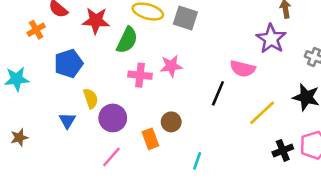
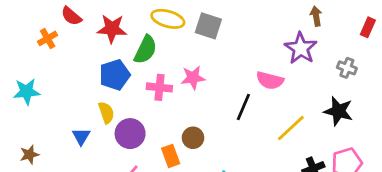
blue pentagon: (69, 63) -> (115, 75), moved

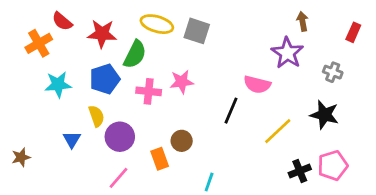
orange cross: (48, 38) -> (39, 43), size x1.4
cyan star: (27, 92) -> (58, 85), moved

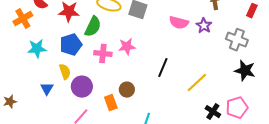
purple star: (287, 53) -> (204, 26), size x0.7
gray cross: (333, 72) -> (237, 40), size x1.5
pink semicircle: (257, 85) -> (179, 23), moved
black star: (324, 115) -> (245, 71), moved
black cross: (300, 171) -> (213, 112), turned -35

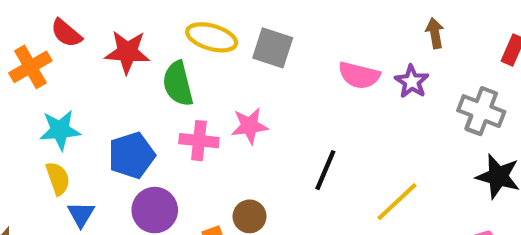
green semicircle: (93, 27) -> (178, 84), turned 140
blue pentagon: (71, 45) -> (132, 155), moved
yellow semicircle: (65, 72) -> (58, 178), moved

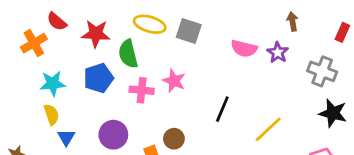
pink star: (250, 126) -> (174, 81), turned 30
blue pentagon: (132, 155) -> (99, 78), moved

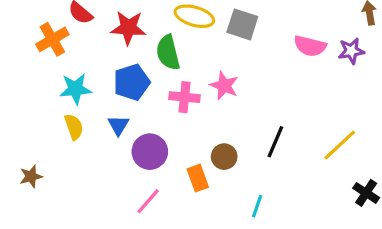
purple star: (278, 53) -> (351, 51), turned 30
black line: (222, 109) -> (275, 142), moved
blue triangle: (66, 137) -> (118, 125), moved

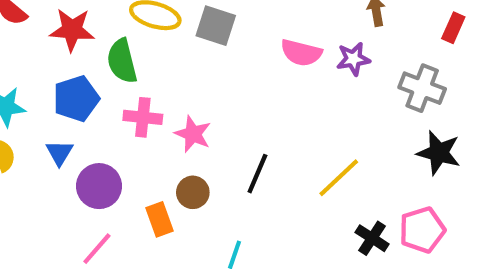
pink star: (224, 86) -> (193, 134), moved

